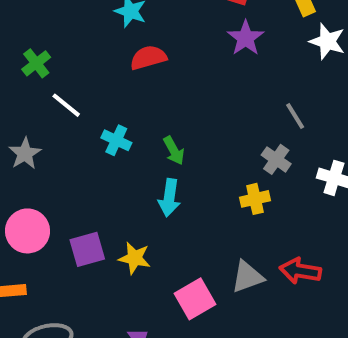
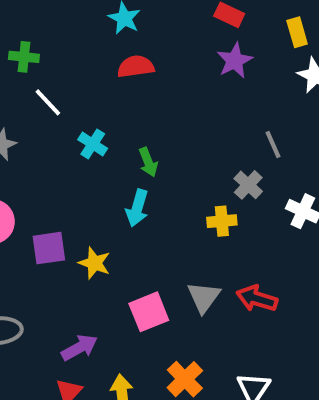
green cross: (36, 63) -> (24, 57), turned 36
gray triangle: (247, 277) -> (204, 297), turned -42

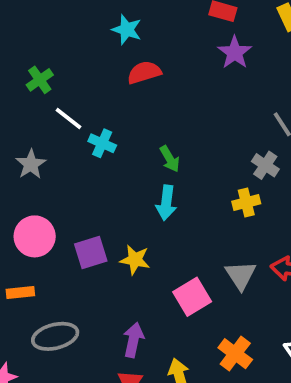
green cross: (24, 57) -> (40, 80), turned -32
cyan cross: (93, 144) -> (102, 143), moved
purple arrow: (79, 348) -> (133, 340), turned -40

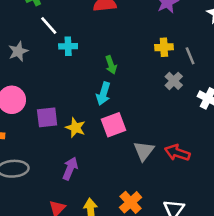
cyan cross: (102, 143) -> (68, 46), turned -36
yellow cross: (246, 202) -> (164, 47), moved
pink square: (192, 297) -> (114, 125), moved
purple arrow: (133, 340) -> (70, 168), moved

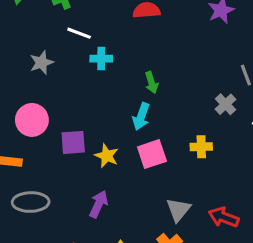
white line: (49, 26) -> (79, 33), turned -30
yellow cross: (164, 47) -> (201, 147), moved
gray triangle: (144, 151) -> (178, 210), moved
red arrow: (177, 153) -> (224, 217), moved

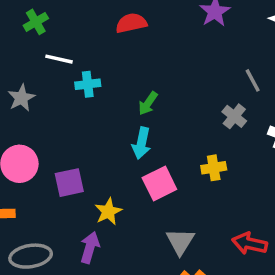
green arrow: (152, 83) -> (148, 103), turned 60
yellow star: (107, 156) -> (108, 212), moved, turned 30
purple arrow: (99, 204) -> (90, 247), moved
gray triangle: (178, 210) -> (180, 241), moved

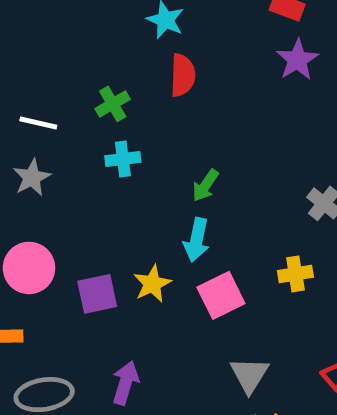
green cross: (36, 22) -> (113, 104), moved
red semicircle: (131, 23) -> (183, 75), turned 104
white line: (59, 59) -> (38, 123), moved
yellow star: (108, 212) -> (152, 284), moved

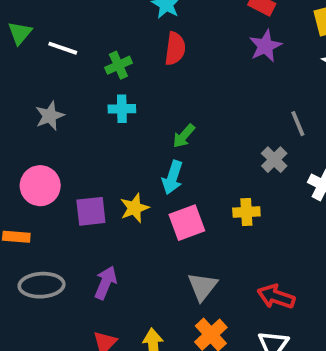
white line: (38, 123) -> (63, 48), moved

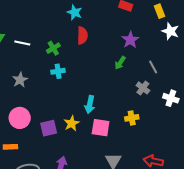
purple star: (265, 46) -> (130, 40), moved
green arrow: (184, 136) -> (120, 63), moved
pink square: (187, 223) -> (101, 128), turned 36

